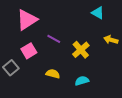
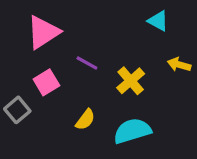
yellow semicircle: (53, 74) -> (85, 120), turned 112
cyan semicircle: (82, 81) -> (132, 131), size x1.6

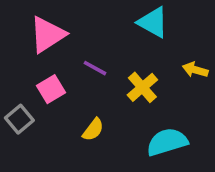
cyan triangle: (158, 21) -> (153, 22), moved, size x1.4
cyan semicircle: (132, 131) -> (167, 142), moved

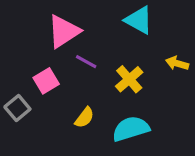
pink triangle: (47, 35) -> (64, 31), moved
cyan semicircle: (167, 142) -> (131, 129), moved

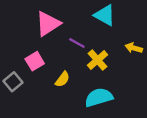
purple line: (86, 62) -> (77, 43), moved
yellow semicircle: (84, 118) -> (62, 79), moved

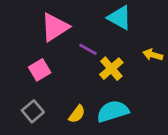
yellow semicircle: (62, 79) -> (77, 114), moved
gray square: (13, 82) -> (33, 111), moved

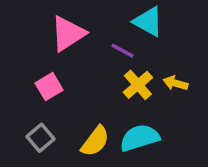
purple line: (88, 49) -> (123, 51), moved
yellow arrow: (153, 55) -> (175, 83), moved
yellow semicircle: (77, 114) -> (95, 141), size x1.4

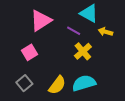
yellow arrow: (175, 83) -> (105, 32), moved

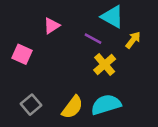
pink triangle: (41, 21) -> (52, 26), size x0.6
yellow arrow: (105, 32) -> (133, 40), turned 112
pink square: (30, 52) -> (22, 54), moved, turned -35

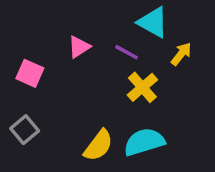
pink triangle: (52, 26) -> (79, 47), moved
gray square: (31, 105) -> (25, 130), moved

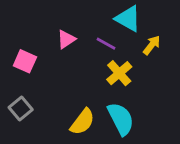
cyan semicircle: (144, 142) -> (121, 119), turned 80

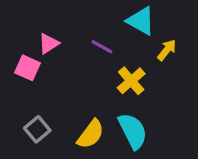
pink triangle: (66, 39) -> (49, 44), moved
purple line: (106, 44) -> (102, 47), moved
gray square: (21, 109) -> (37, 129), moved

